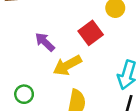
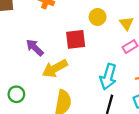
red square: (91, 33) -> (76, 39), turned 30

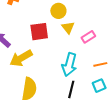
yellow triangle: (126, 23) -> (68, 28), moved

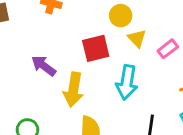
yellow arrow: (21, 58) -> (73, 90), turned -45
cyan arrow: (69, 65) -> (127, 82), moved

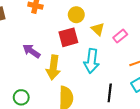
yellow circle: (121, 16) -> (76, 15), moved

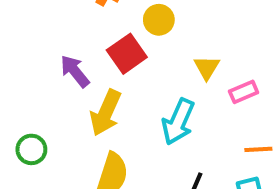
yellow circle: (76, 15) -> (159, 20), moved
red square: (68, 37) -> (127, 54), moved, turned -36

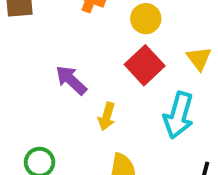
red square: (127, 54) -> (145, 65), moved
yellow arrow: (106, 113) -> (107, 116), size x0.6

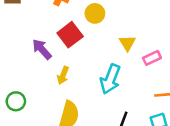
red square: (145, 65) -> (70, 35), moved

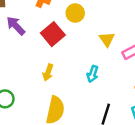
purple arrow: (42, 49) -> (16, 26), moved
cyan arrow: (110, 79) -> (93, 74), size x0.6

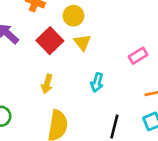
yellow triangle: (107, 39) -> (82, 42), moved

